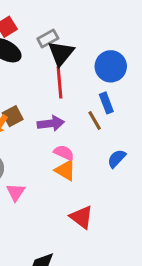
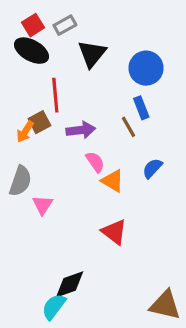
gray rectangle: (48, 39) -> (65, 25), moved
red line: (60, 82) -> (55, 95), moved
pink semicircle: (64, 153) -> (95, 162), turned 30
orange triangle: (65, 170) -> (113, 181), moved

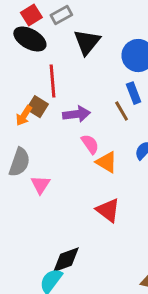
brown square: (39, 122) -> (37, 107), turned -30

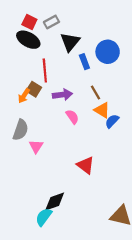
red square: (31, 15) -> (29, 22), turned -32
blue rectangle: (134, 93) -> (84, 62), moved
orange triangle: (107, 162) -> (102, 110), moved

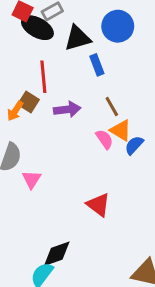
black ellipse: (28, 40) -> (37, 28), moved
black triangle: (70, 42) -> (78, 38), turned 35
blue circle: (108, 52) -> (118, 26), moved
pink semicircle: (72, 117) -> (104, 139), moved

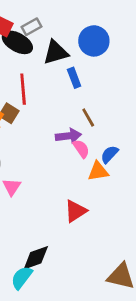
purple arrow: (67, 109) -> (68, 136), moved
orange triangle: (121, 130) -> (98, 171), moved, turned -40
red triangle: (98, 205) -> (75, 211), turned 50

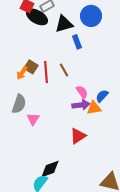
red line: (23, 89) -> (46, 72), moved
brown line: (88, 117) -> (64, 70), moved
purple arrow: (68, 136) -> (81, 105), moved

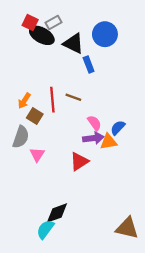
black triangle: (64, 24) -> (73, 44), turned 42
brown square: (31, 67) -> (35, 116), moved
brown line: (64, 70) -> (73, 97), turned -40
red triangle: (78, 136) -> (79, 162), moved

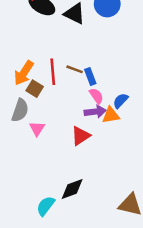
blue rectangle: (89, 65) -> (90, 77), moved
orange arrow: (24, 101) -> (24, 73), size x1.5
black diamond: (57, 213) -> (72, 189), moved

